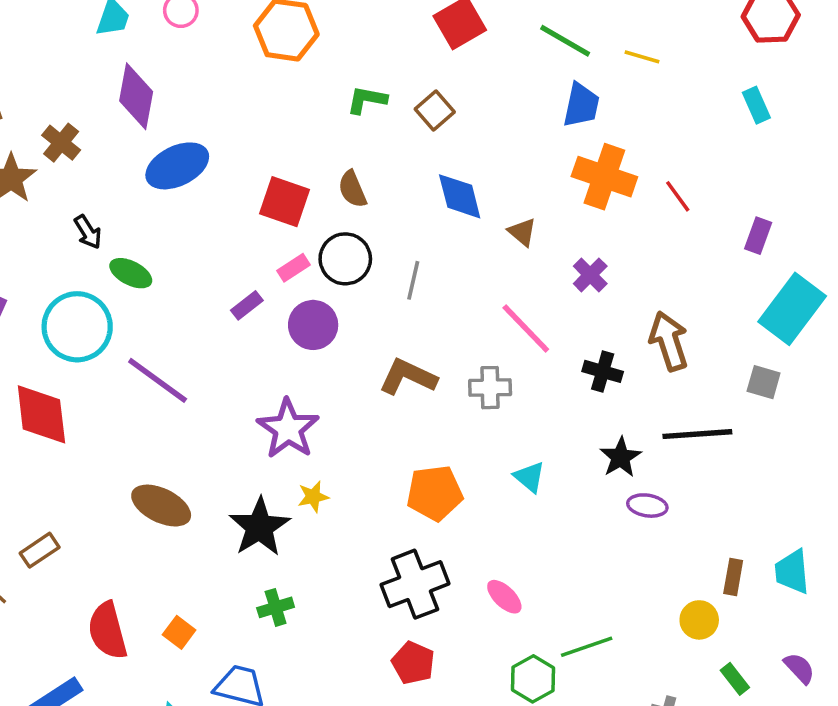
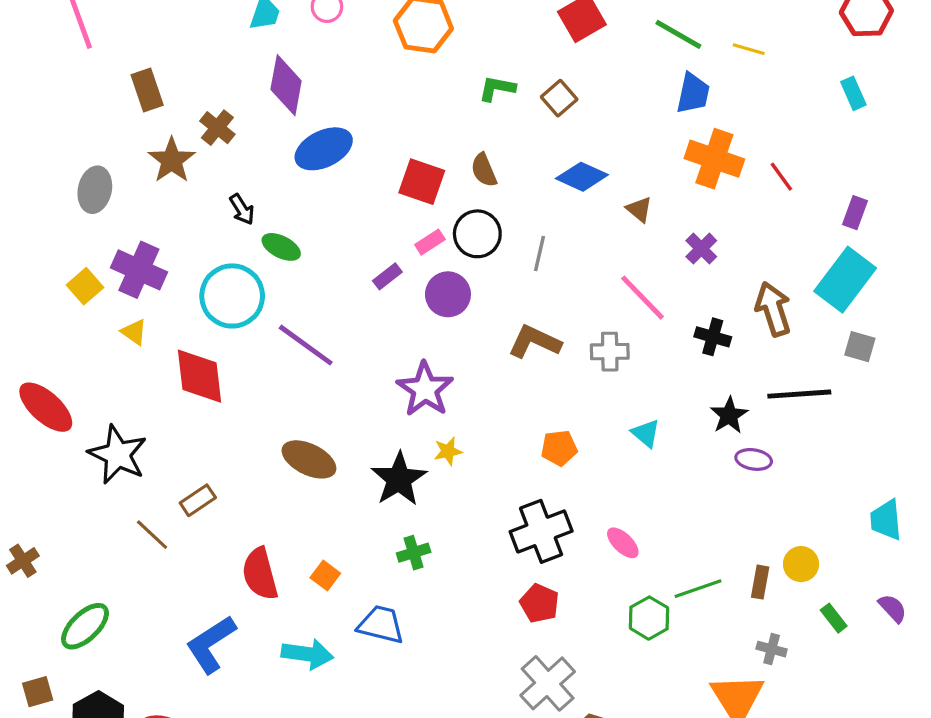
blue diamond: (460, 196) -> (582, 177), turned -51
cyan rectangle: (792, 309) -> (845, 280), moved
orange pentagon: (435, 493) -> (559, 448), size x0.7
brown rectangle: (733, 577) -> (760, 582), moved

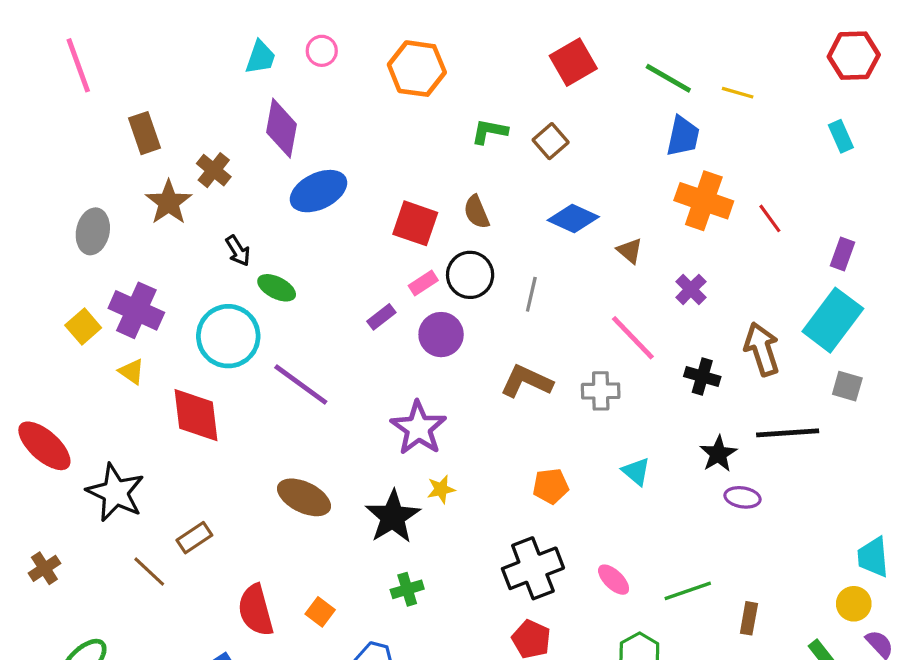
brown cross: (23, 561) -> (44, 568), moved
yellow circle: (801, 564) -> (854, 604), moved
green line: (698, 589) -> (688, 591), moved

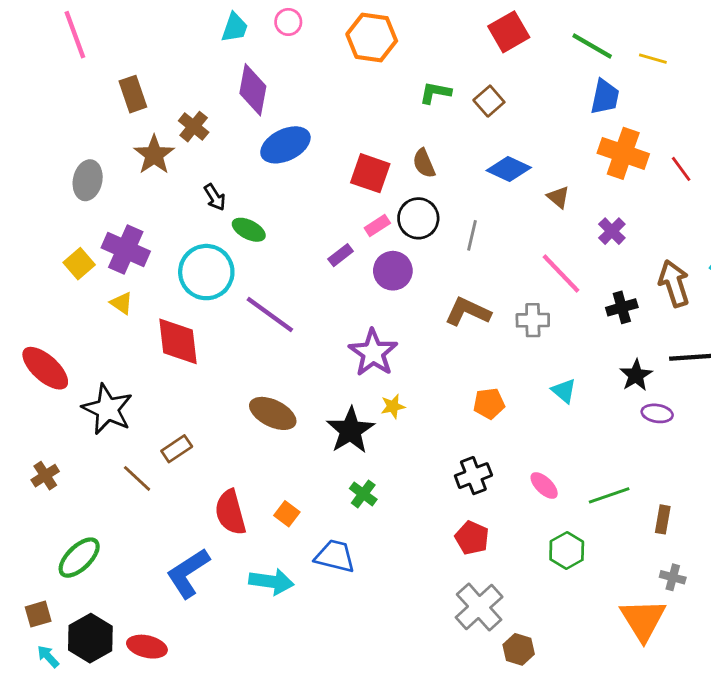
black cross: (702, 376) -> (622, 307), turned -32
black cross: (533, 568) -> (473, 476), size x0.7
green cross: (407, 589) -> (363, 494), turned -36

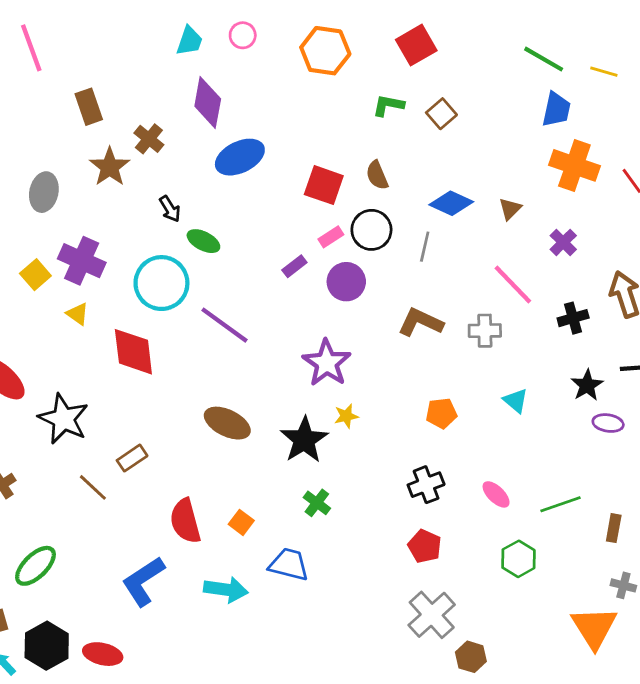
red square: (509, 32) -> (416, 45), moved
blue diamond: (509, 169) -> (451, 203), moved
brown triangle: (558, 197) -> (510, 209), turned 35

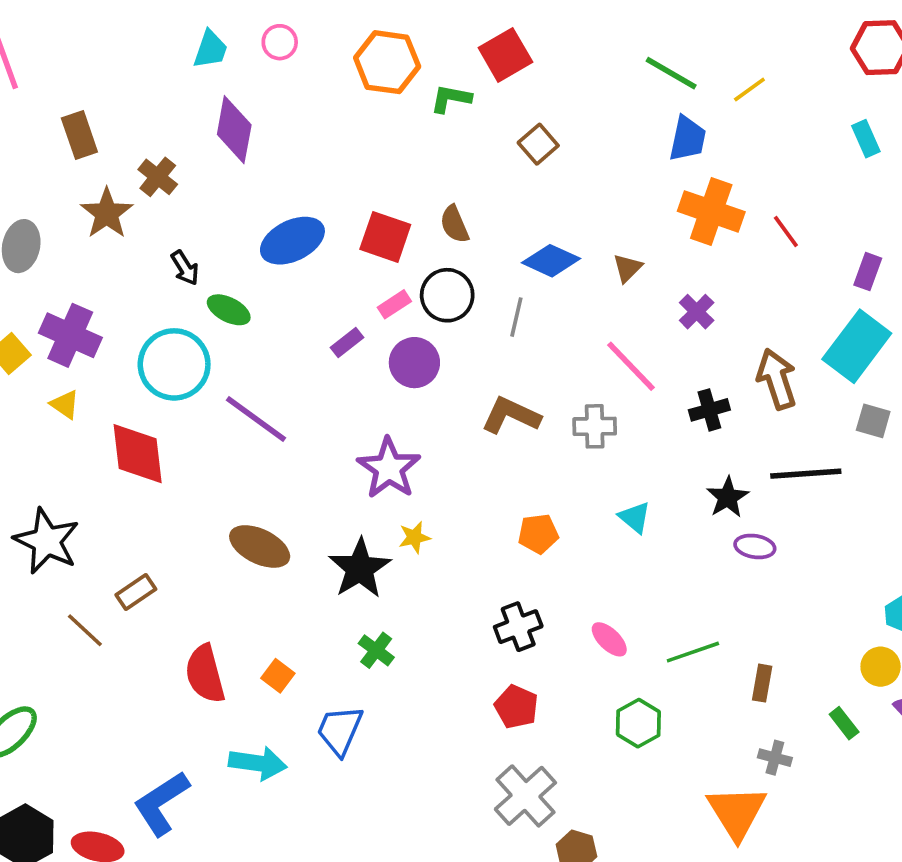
yellow line: (604, 72) -> (749, 89), turned -52
green L-shape: (388, 105) -> (451, 99), moved
blue ellipse: (240, 157) -> (292, 241), moved
blue trapezoid: (289, 564) -> (340, 730), turned -81
blue L-shape: (143, 581) -> (161, 803), moved

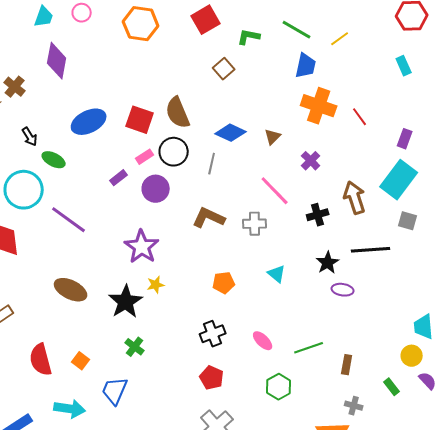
green L-shape: (451, 99) -> (249, 37), moved
brown semicircle: (454, 224) -> (178, 113), size x1.5

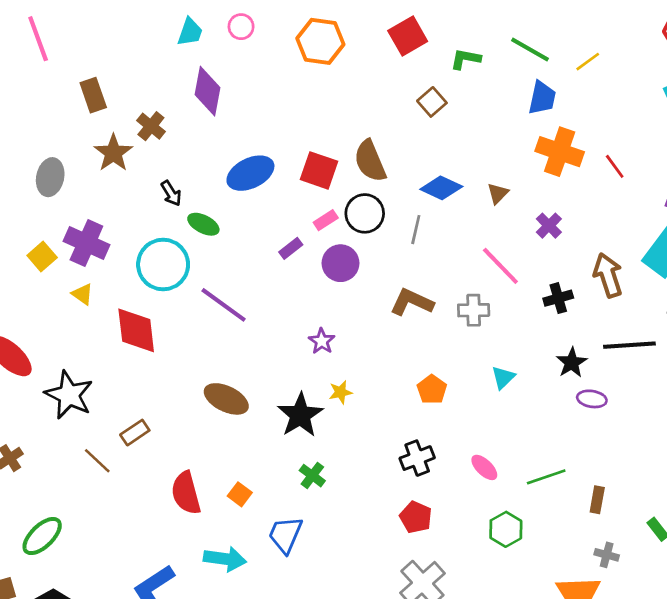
purple star: (142, 247) -> (322, 341), size x0.6
cyan triangle: (277, 274) -> (503, 377), turned 36
orange pentagon: (224, 283) -> (432, 390), turned -30

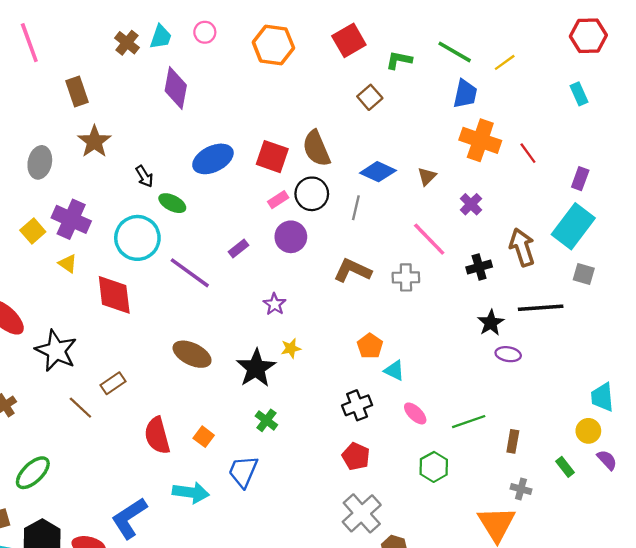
brown cross: (151, 126) -> (127, 43), moved
purple rectangle: (291, 248) -> (239, 248), moved
cyan triangle: (503, 377) -> (394, 370), moved, turned -50

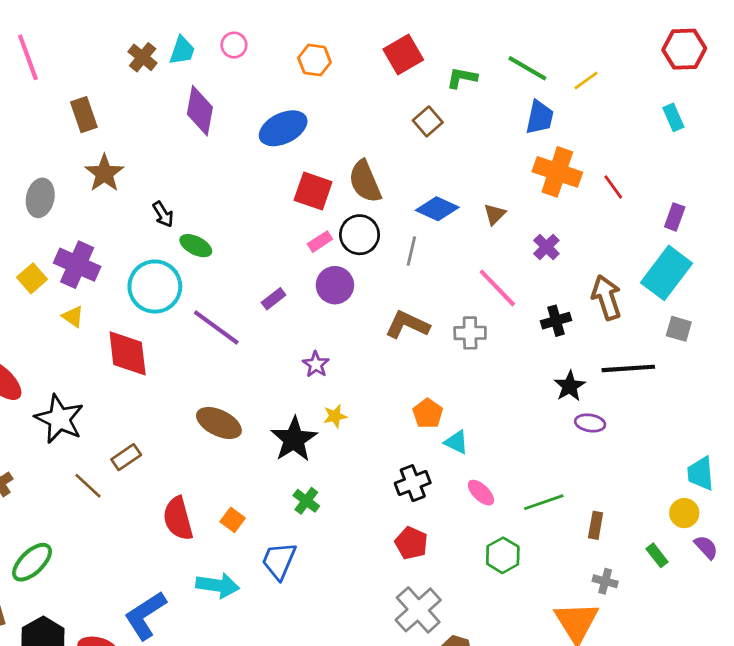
orange hexagon: (273, 45) -> (314, 60), size x0.7
blue ellipse: (213, 159) -> (283, 128), moved

